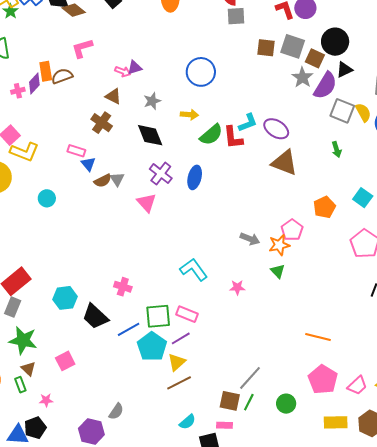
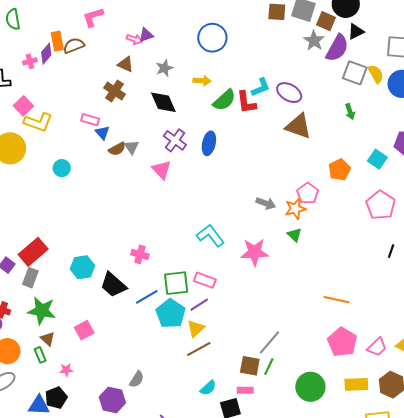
pink star: (237, 287) -> (254, 252), size x1.8
green circle: (286, 404) -> (310, 387), moved, size x1.5

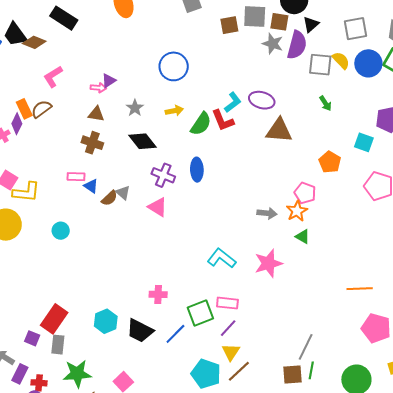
cyan pentagon: (171, 314) -> (206, 374), moved

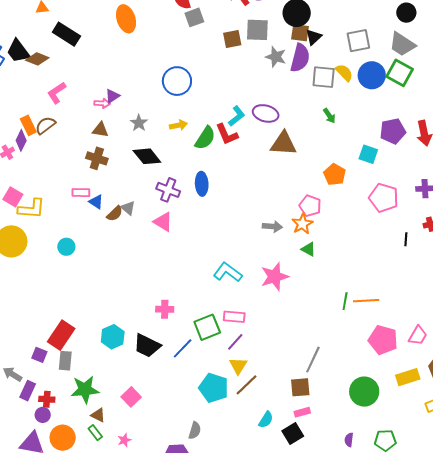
brown square: (279, 22) -> (300, 33), moved
green line: (311, 370) -> (345, 301), moved

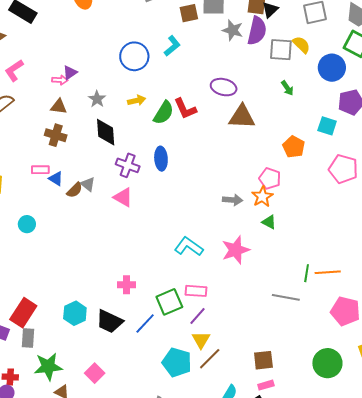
blue circle: (372, 75) -> (332, 68), moved
cyan L-shape: (237, 116) -> (172, 46), moved
black diamond: (147, 156) -> (106, 132), turned 36
gray line: (313, 360) -> (286, 297), moved, turned 76

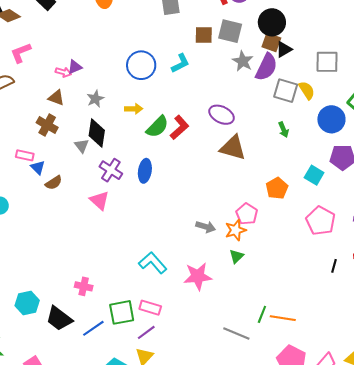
red L-shape: (185, 109) -> (179, 127), turned -120
gray triangle: (88, 184) -> (82, 146), moved
green triangle: (269, 222) -> (236, 256), turned 35

